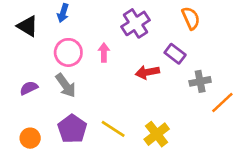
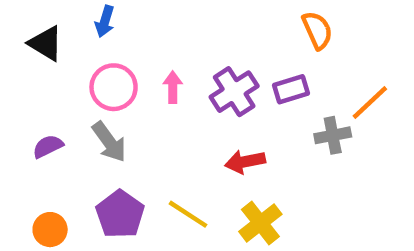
purple cross: (135, 23) -> (234, 92), moved
purple rectangle: (175, 54) -> (291, 89), turned -54
red arrow: (147, 72) -> (245, 162), moved
orange line: (222, 103) -> (370, 102), moved

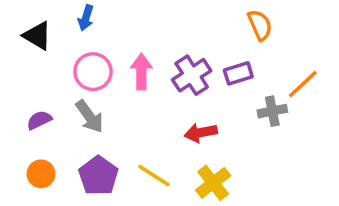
pink arrow: (173, 87) -> (141, 72), size x1.4
orange circle: (50, 230) -> (41, 174), moved

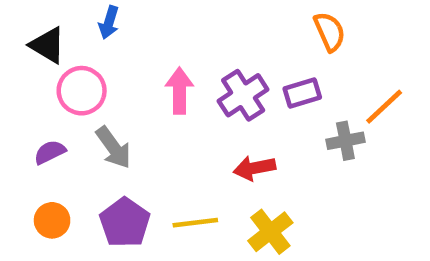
pink circle: (93, 72) -> (82, 91), moved
yellow line: (154, 176) -> (195, 223), turned -40

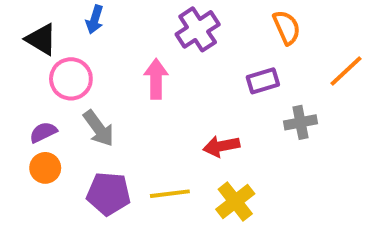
purple cross: (243, 95) -> (198, 29), moved
orange line: (384, 107) -> (346, 71), moved
orange circle: (52, 220) -> (45, 168), moved
purple pentagon: (125, 223) -> (109, 194), turned -30

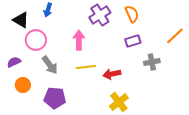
orange semicircle: (287, 27) -> (132, 14), moved
purple semicircle: (43, 132) -> (14, 62), moved
yellow line: (170, 194) -> (86, 67), moved

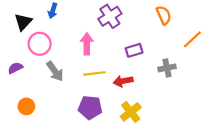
orange semicircle: (132, 14) -> (164, 15), moved
black triangle: (21, 20) -> (23, 22), turned 42
purple rectangle: (133, 41) -> (134, 50), moved
orange circle: (23, 85) -> (26, 106), moved
purple pentagon: (55, 98) -> (90, 108), moved

